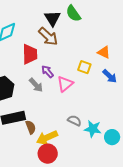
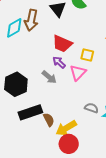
brown arrow: (48, 36) -> (31, 20), moved, turned 65
red trapezoid: (30, 54) -> (62, 44), moved, turned 120
yellow square: (84, 67) -> (87, 55), moved

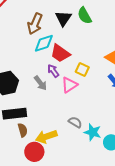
cyan diamond: (14, 28) -> (44, 43), moved
brown semicircle: (49, 120) -> (23, 130), moved
red circle: (69, 144) -> (34, 152), moved

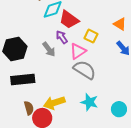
gray semicircle: (75, 122) -> (85, 70), moved, size x1.6
brown semicircle: (23, 130) -> (29, 108), moved
cyan star: (93, 132) -> (89, 102), moved

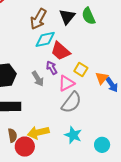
orange triangle: (120, 24) -> (102, 78), moved, turned 32
gray semicircle: (85, 70) -> (71, 102), turned 90

